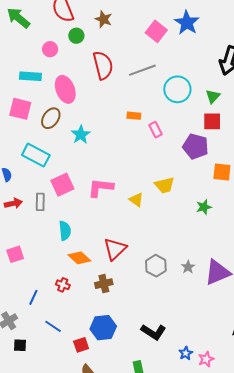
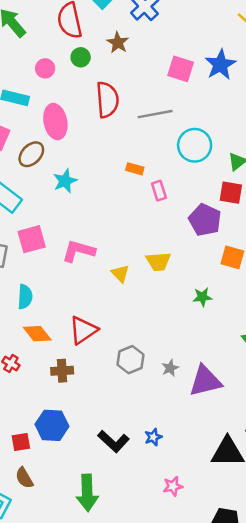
pink square: (156, 31) -> (181, 69), turned -30
blue star: (186, 353) -> (153, 437), moved

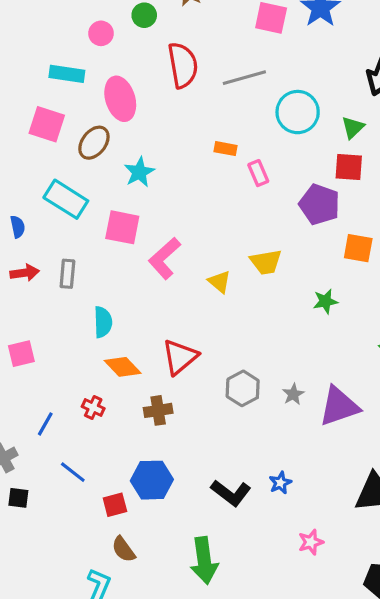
pink square: (32, 239) -> (122, 227), moved, turned 32
pink L-shape: (78, 251) -> (164, 258), turned -52

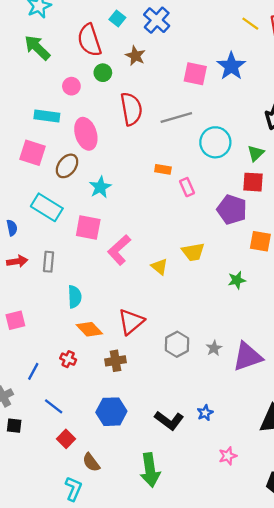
red square: (115, 505) -> (66, 439), moved, turned -30

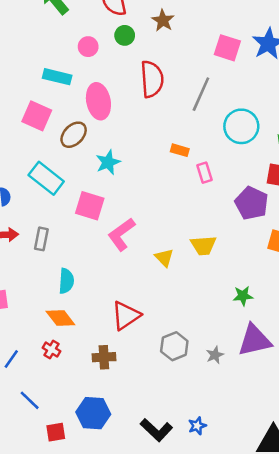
gray line: (176, 118) -> (201, 94), turned -56
green star: (237, 280) -> (243, 296), moved
orange diamond: (89, 329) -> (60, 318), moved
purple triangle: (247, 357) -> (254, 340), moved
red square: (66, 439) -> (56, 432), moved, turned 30

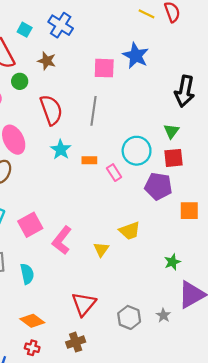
cyan circle: (241, 126) -> (137, 151), moved
cyan star: (108, 162) -> (61, 150), moved
pink square: (90, 206) -> (30, 225), turned -30
yellow triangle: (164, 258) -> (101, 249), turned 35
cyan semicircle: (66, 281) -> (27, 274), moved

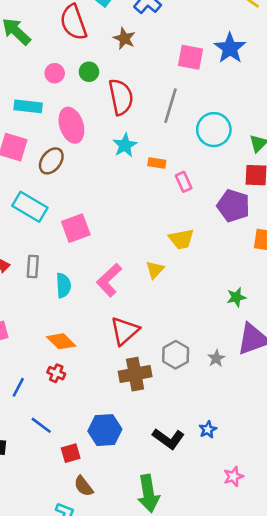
green circle: (20, 81) -> (89, 72), moved
cyan circle: (137, 151) -> (214, 130), moved
yellow trapezoid: (130, 231) -> (181, 239), moved
pink L-shape: (62, 240) -> (109, 280), moved
brown cross: (76, 342) -> (135, 374), moved, size x1.4

